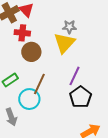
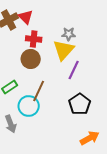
red cross: (22, 33) -> (34, 39), moved
purple line: (74, 76) -> (74, 70), moved

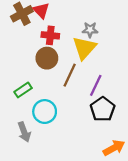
purple line: (74, 70) -> (96, 85), moved
brown line: (39, 91) -> (70, 75), moved

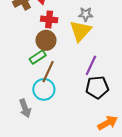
brown line: (70, 75) -> (48, 72), moved
green rectangle: (23, 90) -> (38, 57), moved
black pentagon: (103, 109) -> (97, 87), turned 30

